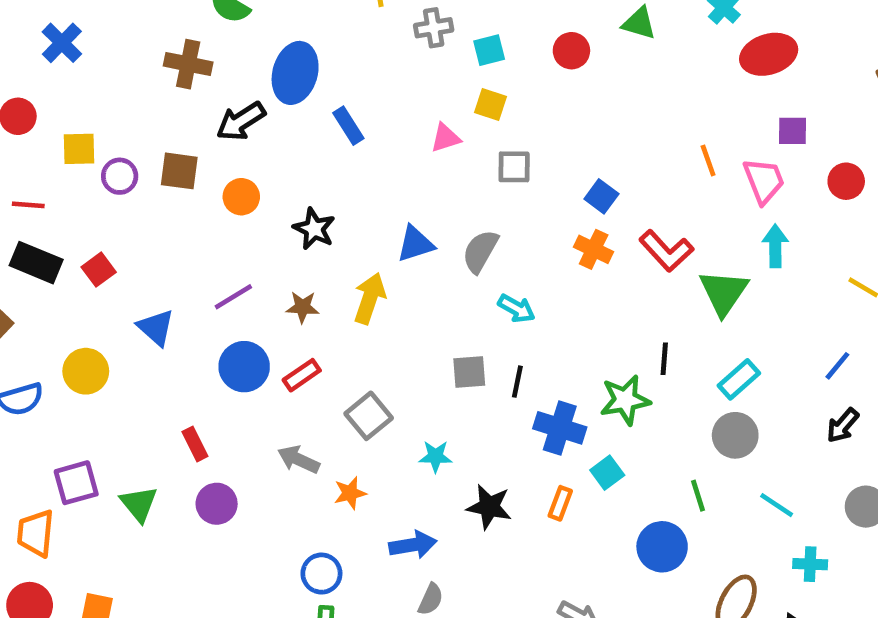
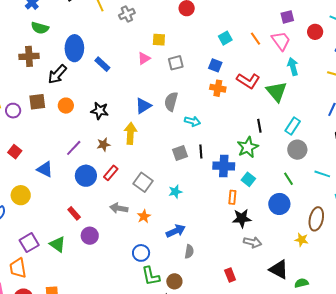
cyan square: (489, 50) -> (225, 38), moved
black star: (489, 507) -> (242, 218), moved

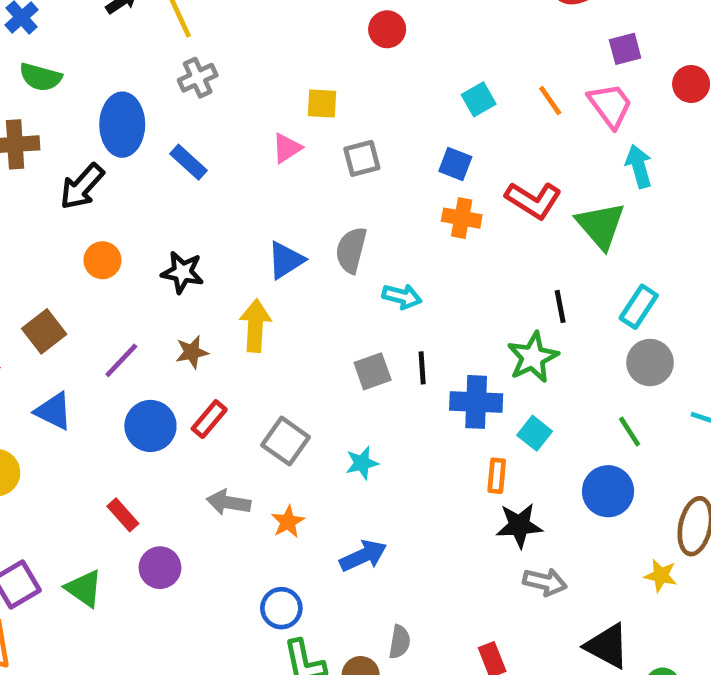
gray cross: (127, 14) -> (198, 78), moved
brown square: (37, 102) -> (44, 331), moved, turned -30
gray semicircle: (189, 252) -> (400, 642), moved

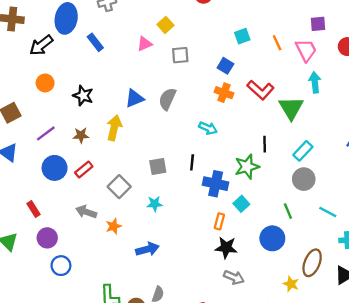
yellow square: (322, 104) -> (165, 25), turned 35
cyan arrow: (402, 296) -> (208, 128), moved
gray square: (373, 371) -> (158, 166), moved
blue circle: (281, 608) -> (61, 266), moved

